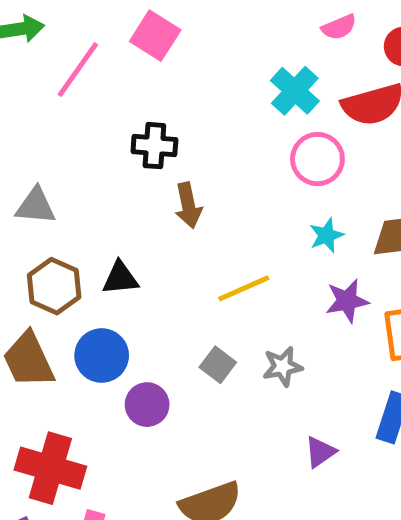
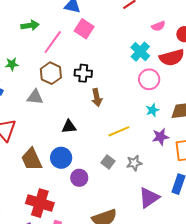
brown hexagon: (54, 286) -> (51, 73), moved
purple triangle: (320, 452) -> (149, 198), size x1.6

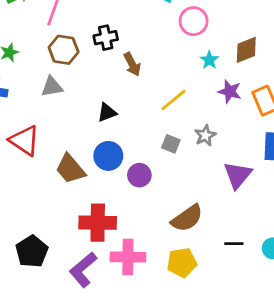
purple star: (160, 137) -> (230, 91), turned -30

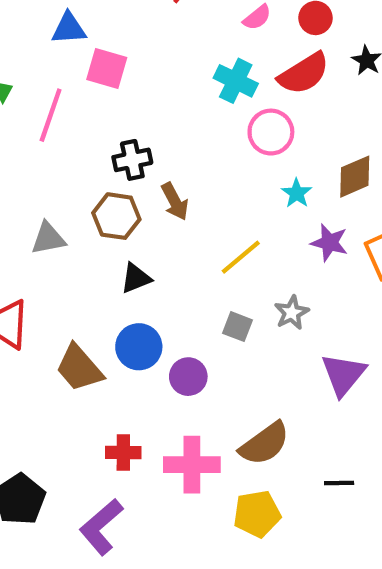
brown hexagon: (64, 50) -> (116, 216), moved
red cross: (98, 223) -> (123, 452), size x0.6
pink cross: (128, 257) -> (192, 465), moved

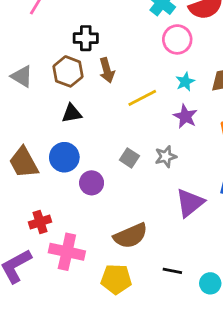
gray triangle: (48, 238) -> (22, 76), turned 30
purple star: (329, 243) -> (185, 116), moved
yellow line: (241, 257) -> (142, 98), moved
red cross: (123, 452) -> (40, 222), turned -30
pink cross: (192, 465) -> (67, 252), moved

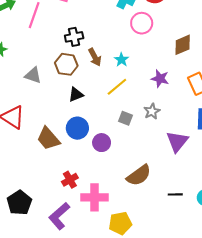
cyan star: (185, 82) -> (122, 60), moved
yellow line: (142, 98) -> (117, 87), moved
yellow pentagon: (116, 279) -> (120, 223), moved

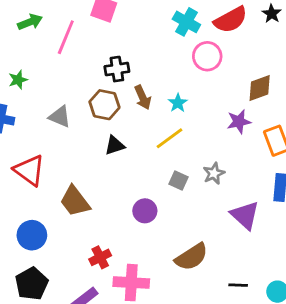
purple star: (160, 79) -> (239, 122), moved, turned -30
blue circle: (77, 128) -> (32, 235), moved
purple triangle: (177, 141) -> (245, 215), turned -30

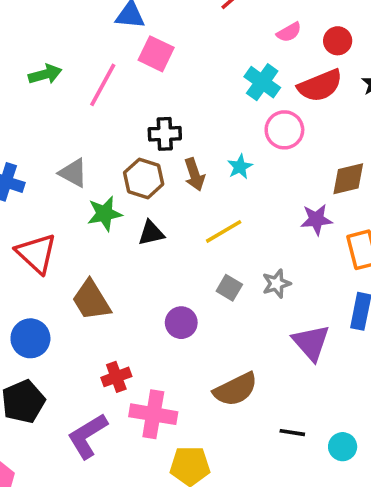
green arrow: (30, 22) -> (45, 74), moved
green star: (18, 80) -> (105, 214), moved, size x1.4
cyan star: (178, 103) -> (240, 167), moved
gray triangle: (60, 117) -> (73, 173), moved

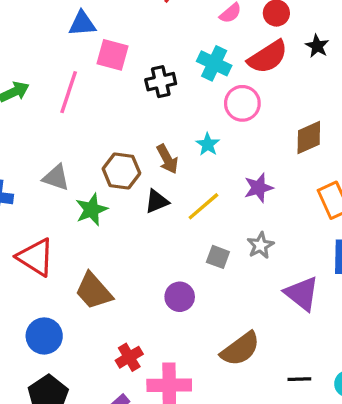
black cross: (165, 134) -> (161, 82), moved
purple star: (316, 220) -> (259, 188), moved
black triangle: (151, 233) -> (157, 201), moved

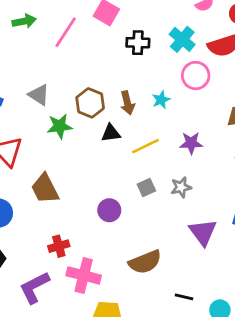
gray square: (218, 257) -> (146, 188), turned 30

